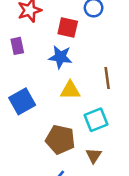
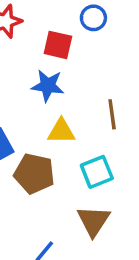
brown pentagon: (60, 140) -> (34, 174), moved
brown triangle: (94, 156) -> (93, 221), size x1.5

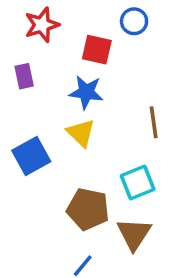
yellow triangle: (61, 131) -> (81, 133), moved, turned 44
brown pentagon: (34, 174) -> (88, 209), moved

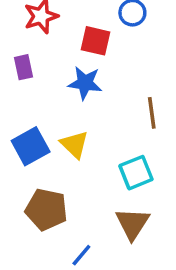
yellow triangle: (81, 133) -> (74, 144), moved
brown pentagon: (88, 209) -> (46, 210), moved

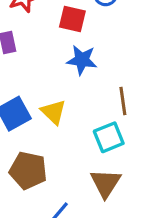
blue star: (85, 83) -> (82, 60), moved
brown line: (152, 113) -> (123, 101), moved

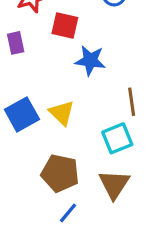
red square: (72, 19) -> (65, 25), moved
brown pentagon: (28, 170) -> (60, 173), moved

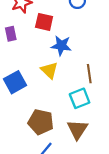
yellow triangle: (62, 113) -> (49, 70), moved

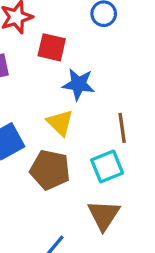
brown pentagon: (41, 122) -> (50, 170), moved

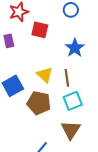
blue star: (79, 84) -> (75, 48), moved, turned 30
brown line: (122, 128) -> (67, 78), moved

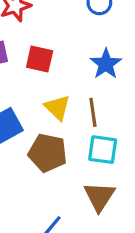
red square: (40, 30) -> (40, 59), moved
cyan square: (73, 101) -> (103, 150), turned 30

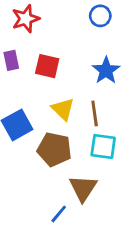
brown triangle: (99, 196) -> (83, 188), moved

